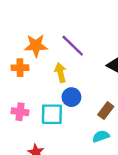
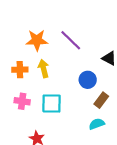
orange cross: (20, 68) -> (20, 70), moved
yellow arrow: (60, 73) -> (44, 68), moved
blue circle: (71, 97) -> (88, 80), moved

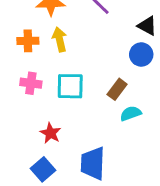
blue circle: (88, 80) -> (141, 54), moved
brown rectangle: (101, 100) -> (117, 89), moved

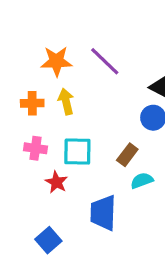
red star: (51, 133) -> (56, 182), moved
blue trapezoid: (93, 163) -> (103, 213), moved

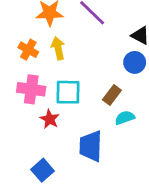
orange cross: (32, 103) -> (28, 50), turned 30
pink cross: (35, 148) -> (31, 89), size x1.4

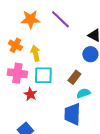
yellow arrow: (58, 48) -> (35, 53), moved
blue trapezoid: (91, 146) -> (72, 114), moved

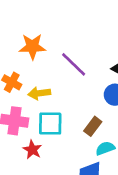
purple line: (60, 19) -> (74, 64), moved
yellow arrow: (35, 53) -> (39, 93), turned -84

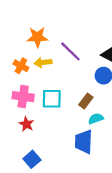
yellow arrow: (39, 93) -> (43, 62), moved
red star: (32, 150) -> (26, 124), moved

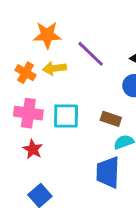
brown rectangle: (86, 101) -> (111, 119), turned 72

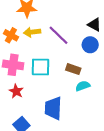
purple line: (91, 54) -> (58, 35), moved
blue trapezoid: (108, 172) -> (53, 108), moved

